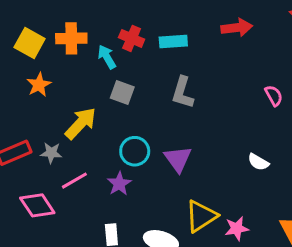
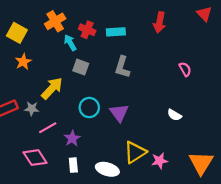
red arrow: (237, 28) -> (160, 22), turned 108
orange cross: (71, 38) -> (55, 21), moved, turned -30
purple star: (119, 184) -> (72, 138), moved
pink diamond: (37, 205) -> (35, 158), moved

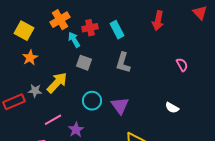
red cross: (87, 30) -> (90, 28), turned -35
cyan rectangle: (116, 32) -> (117, 30), turned 66
gray star: (32, 109) -> (35, 91), moved

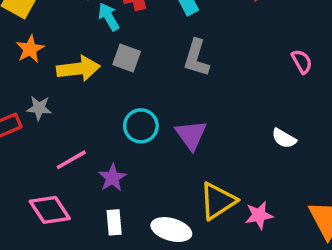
yellow arrow: (57, 83) -> (78, 69), moved, turned 40

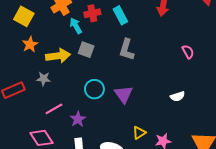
gray star: (39, 108) -> (44, 79), moved
white semicircle: (284, 138) -> (178, 96), turned -48
yellow triangle: (218, 201) -> (139, 133), size x0.6

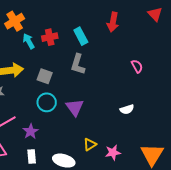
red cross: (92, 13) -> (50, 37), moved
cyan rectangle: (120, 15) -> (81, 36), moved
gray square: (86, 50) -> (45, 76), moved

